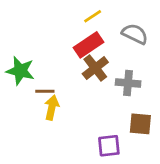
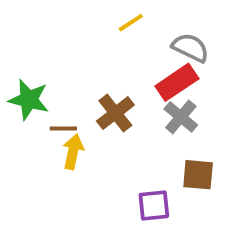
red rectangle: (88, 45) -> (177, 82), moved
brown cross: (95, 68) -> (115, 113), moved
gray cross: (128, 83) -> (181, 117), turned 35

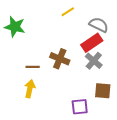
green star: (29, 100) -> (15, 27), moved
brown cross: (115, 113) -> (60, 59), turned -30
yellow arrow: (73, 152) -> (30, 89), moved

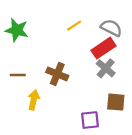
yellow line: (68, 12) -> (74, 26), moved
brown cross: (60, 59) -> (57, 74), moved
brown line: (33, 67) -> (18, 75), moved

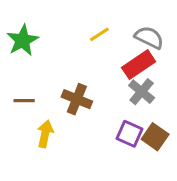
green star: (17, 30) -> (23, 40), turned 30
brown square: (116, 102) -> (155, 137), turned 30
purple square: (90, 120) -> (130, 134), moved, turned 30

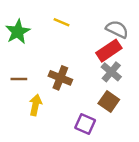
yellow line: (99, 34) -> (61, 22), moved, turned 56
purple square: (130, 134) -> (85, 124), moved
brown square: (155, 137) -> (109, 101), moved

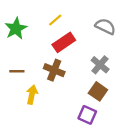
yellow line: (61, 22) -> (55, 20), turned -64
red rectangle: (109, 51) -> (64, 42), moved
purple square: (85, 124) -> (87, 115), moved

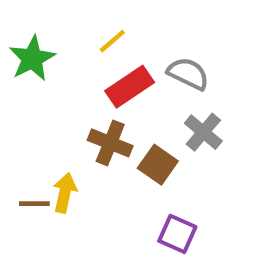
gray semicircle: (105, 26) -> (188, 74), moved
brown line: (17, 71) -> (34, 204), moved
brown square: (98, 91) -> (158, 165), moved

